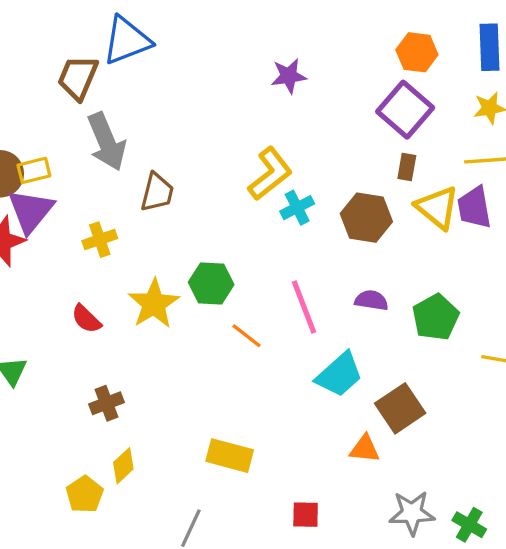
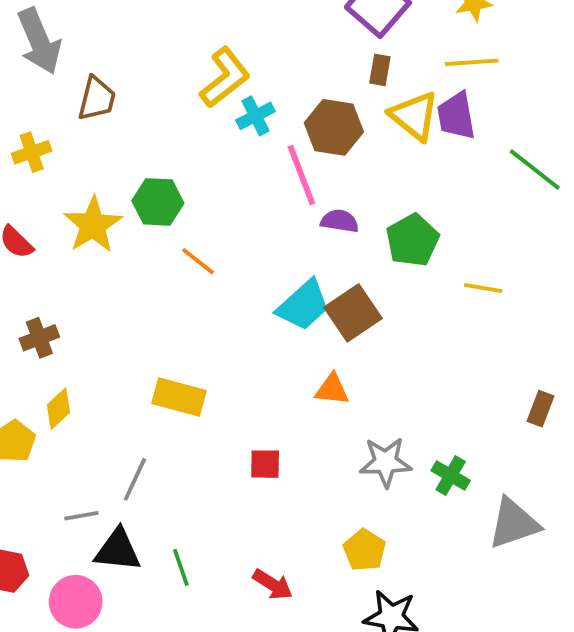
pink line: (304, 307) -> (301, 175), moved
brown square: (400, 408) -> (353, 313), moved

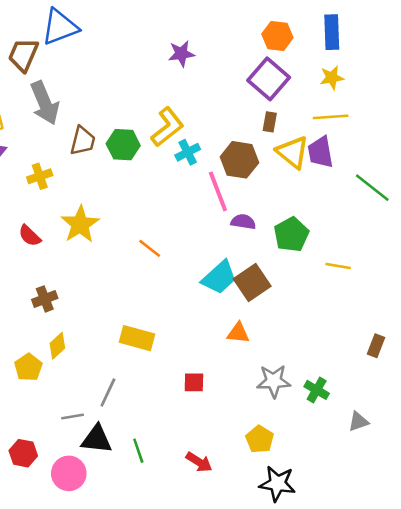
green hexagon: (158, 202) -> (123, 145), moved
gray triangle: (514, 523) -> (358, 422), size x0.6

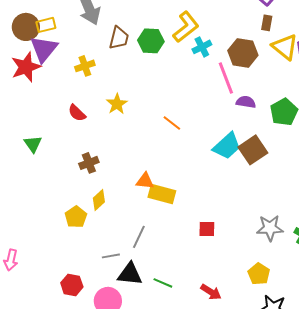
yellow star: (80, 224) -> (117, 104), size x0.7
orange triangle: (238, 333) -> (145, 181), moved
green line: (138, 451) -> (163, 283), turned -48

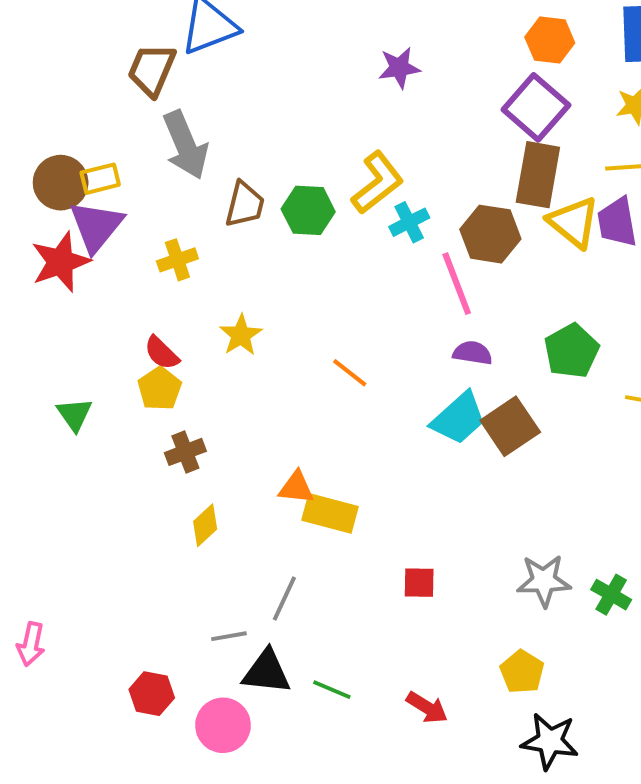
brown rectangle: (267, 23) -> (538, 175), size x2.0
purple semicircle: (246, 102) -> (473, 353), moved
yellow pentagon: (76, 217) -> (160, 389), moved

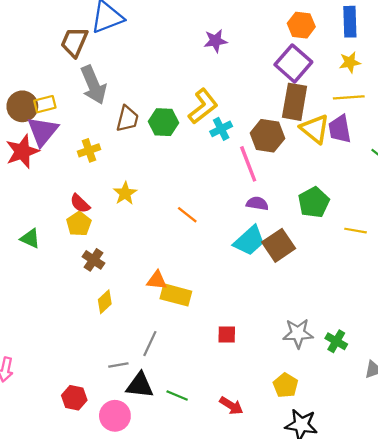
green triangle: (74, 414) -> (30, 238), turned -30
brown cross: (185, 452) -> (93, 260), turned -35

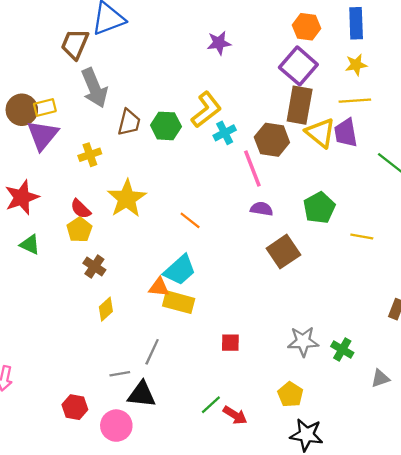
red star: (22, 152) -> (22, 197), moved
yellow star: (125, 193) -> (127, 199), size x1.6
cyan trapezoid: (249, 241) -> (180, 270), moved
green line: (177, 395) -> (211, 405), moved, turned -65

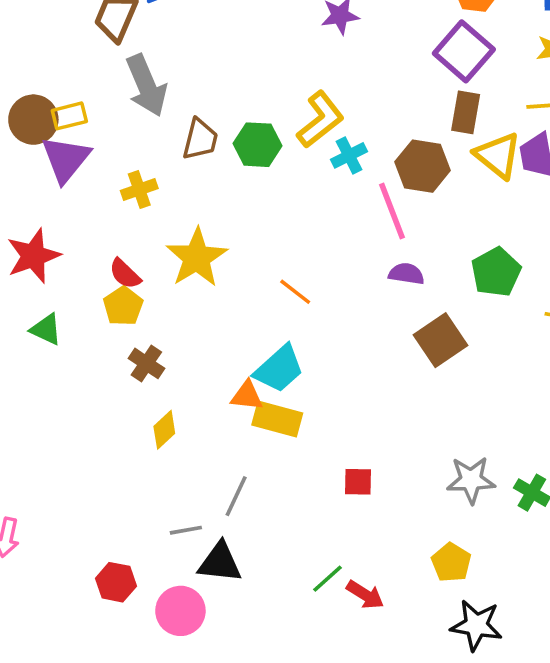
brown rectangle: (300, 105) -> (466, 112), size x0.7

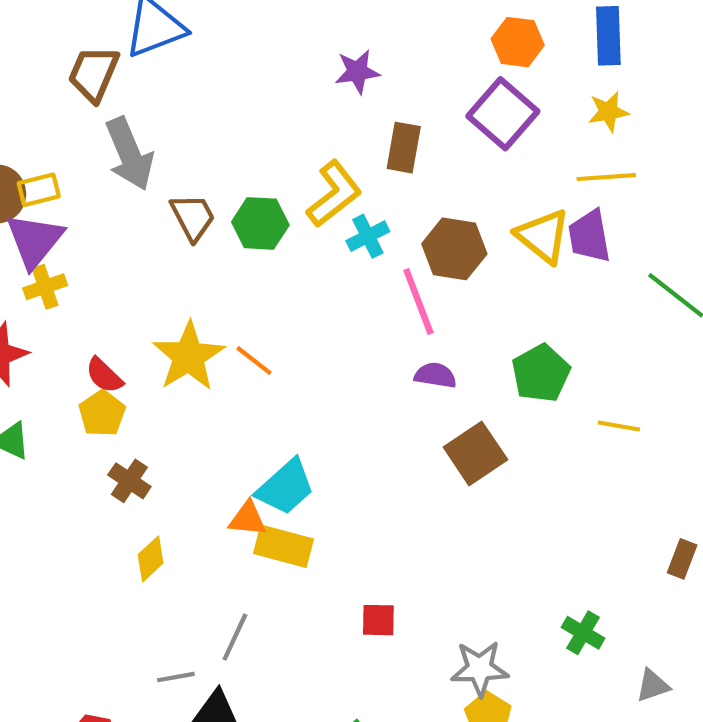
brown rectangle: (466, 112) -> (404, 148), moved
brown trapezoid: (200, 139) -> (193, 217), turned -42
yellow cross: (139, 189) -> (45, 287), moved
orange line: (295, 292) -> (254, 361), moved
gray star: (471, 480) -> (480, 669), moved

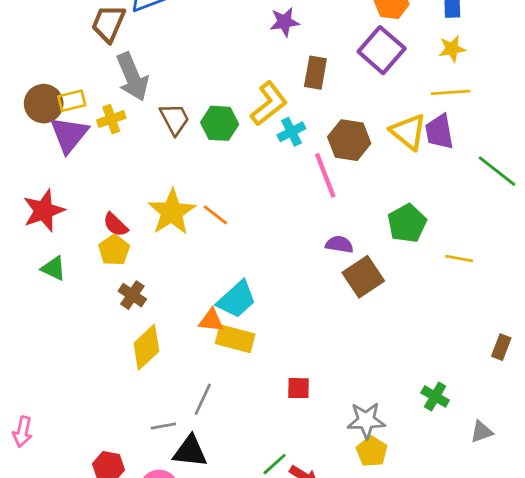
yellow cross: (45, 287) -> (111, 119), moved
purple semicircle: (435, 375) -> (339, 244), moved
yellow diamond: (151, 559) -> (146, 347), size x1.5

